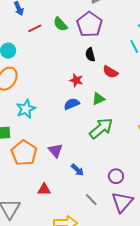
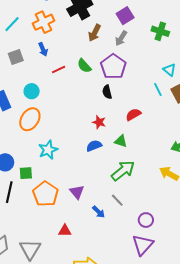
black semicircle: (90, 55) -> (107, 92), moved
red semicircle: (110, 72) -> (133, 115), turned 119
green triangle: (98, 99) -> (121, 141), turned 40
purple circle: (116, 176) -> (146, 220), moved
gray line: (91, 200) -> (117, 200), moved

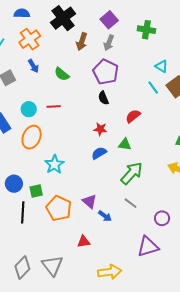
green semicircle: (84, 66) -> (62, 74), moved
red line: (59, 70) -> (54, 106), moved, turned 32
blue arrow: (99, 212) -> (105, 216), moved
purple triangle: (143, 245) -> (148, 247), moved, turned 40

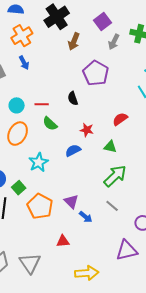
gray arrow: (109, 43) -> (114, 42), moved
green semicircle: (62, 74) -> (50, 124), moved
black semicircle: (103, 98) -> (73, 98), moved
blue semicircle: (99, 153) -> (73, 150), moved
green square: (36, 191) -> (19, 188), turned -32

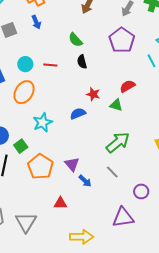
purple pentagon: (96, 73) -> (122, 40), moved
green semicircle: (50, 124) -> (75, 40), moved
green triangle: (110, 147) -> (116, 105), moved

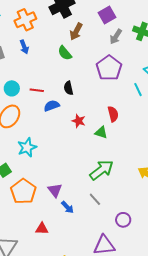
green semicircle: (75, 40) -> (65, 53), moved
red semicircle: (127, 86) -> (113, 114), turned 105
blue semicircle: (78, 114) -> (52, 106), moved

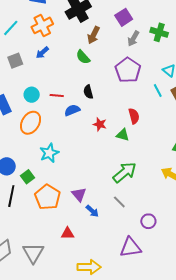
blue arrow: (24, 47) -> (42, 53), turned 72

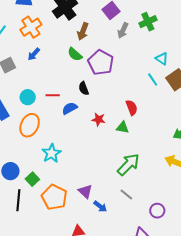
green cross: (159, 32) -> (148, 22), turned -36
purple pentagon: (128, 70) -> (101, 62), moved

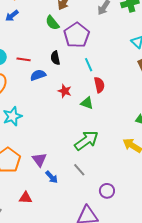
cyan line: (153, 80) -> (89, 65), moved

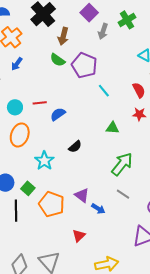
black semicircle: (55, 58) -> (75, 147), moved, turned -104
red semicircle: (99, 85) -> (139, 90), moved
red star: (65, 91) -> (139, 114), moved
red triangle: (26, 198) -> (79, 236), turned -32

